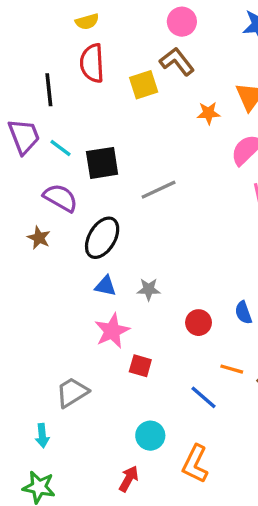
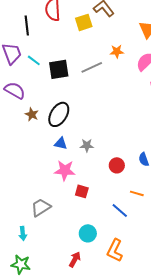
orange star: (208, 113) -> (117, 51), moved
gray line: (159, 190) -> (92, 67), moved
purple semicircle: (61, 198) -> (15, 90), moved
brown star: (39, 238) -> (32, 114), moved
pink star: (112, 331) -> (65, 170), turned 30

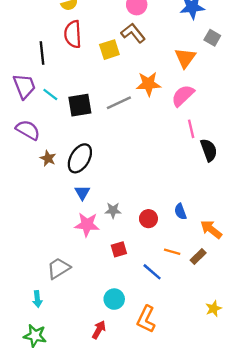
orange star: (117, 51) -> (148, 84), size x1.5
blue triangle: (61, 143) -> (82, 193), turned 48
gray star: (87, 145) -> (113, 210), moved
red square: (82, 191) -> (119, 249), moved, turned -32

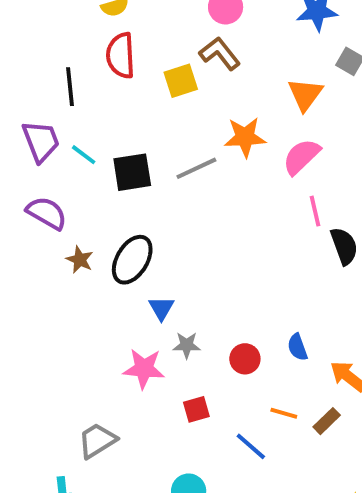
blue triangle: (82, 193) -> (161, 308), moved

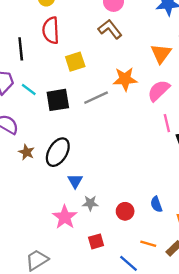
yellow square: (181, 81) -> (75, 62), moved
pink star: (144, 369) -> (65, 217), turned 30

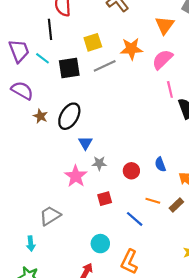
black line: (21, 49) -> (50, 29), moved
yellow square: (75, 62) -> (93, 42), moved

